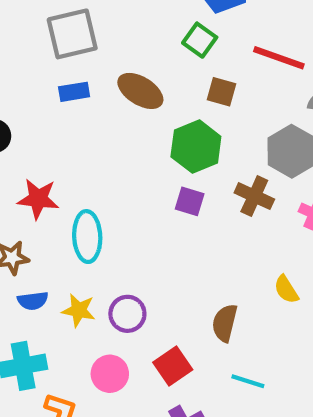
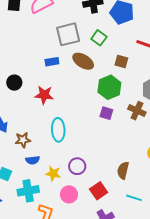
gray square: (72, 34) -> (68, 34), moved
green square: (200, 40) -> (99, 38), moved
red star: (38, 199) -> (44, 95), moved
yellow star: (79, 310) -> (53, 174), moved

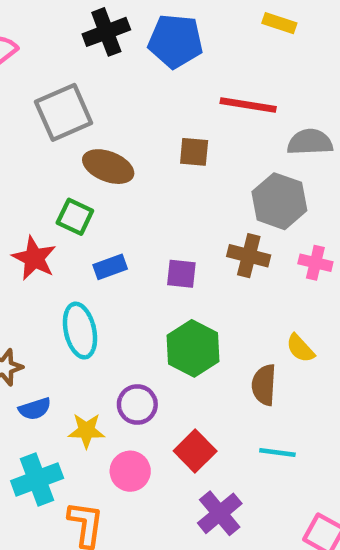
green square: (99, 38) -> (75, 217), moved
blue rectangle: (52, 62) -> (110, 267), moved
green hexagon: (109, 87) -> (193, 348), moved
red star: (44, 95) -> (34, 258), turned 30
brown semicircle: (123, 170) -> (264, 385), moved

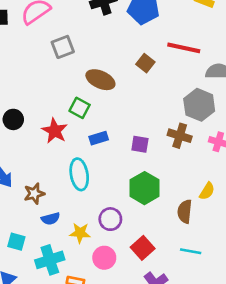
gray square: (64, 112) -> (63, 47), moved, size x0.7
brown square: (194, 152) -> (145, 63), moved, turned 30
yellow semicircle: (300, 348) -> (207, 191), turned -108

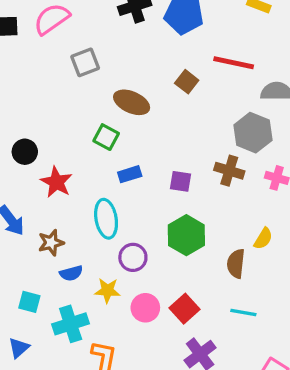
red star: (55, 131) -> (56, 182), moved
purple circle: (110, 219) -> (133, 257), moved
pink circle: (104, 258) -> (145, 308), moved

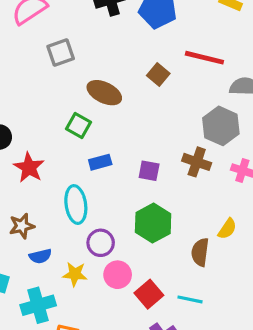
pink circle: (145, 308) -> (118, 275), moved
cyan line: (243, 312) -> (190, 299), moved

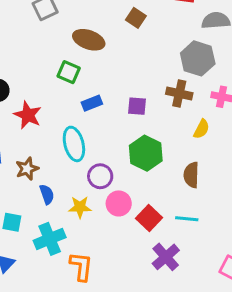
yellow semicircle: (227, 229) -> (201, 129), moved
blue semicircle: (40, 256) -> (47, 194), turned -90

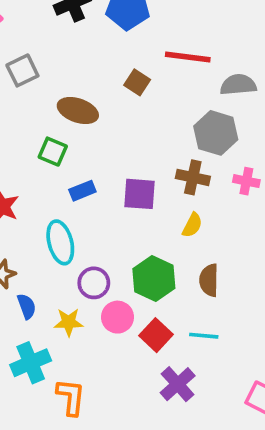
purple square: (137, 106) -> (140, 194), size x1.4
yellow semicircle: (201, 129) -> (192, 225), moved
green hexagon: (146, 153) -> (154, 279), moved

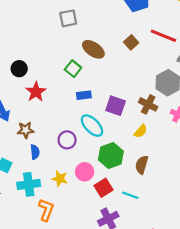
cyan ellipse: (60, 242) -> (92, 126), moved, turned -45
purple circle: (94, 283) -> (67, 140), moved
yellow star: (69, 322) -> (60, 179), moved

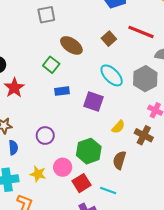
brown cross: (148, 104) -> (144, 135), moved
cyan ellipse: (92, 126) -> (112, 75), moved

